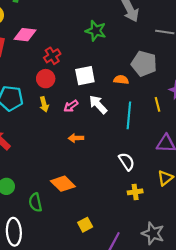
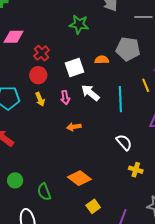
orange semicircle: (121, 80) -> (102, 60), moved
pink arrow: (71, 106) -> (65, 98), turned -56
orange diamond: (63, 184) -> (79, 178), moved
yellow cross: (135, 192) -> (136, 170), turned 32

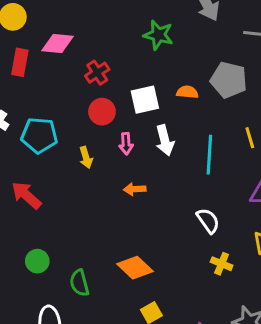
red circle: (38, 75) -> (102, 112), moved
white arrow: (90, 93) -> (165, 140), turned -150
yellow arrow: (40, 99) -> (86, 157), moved

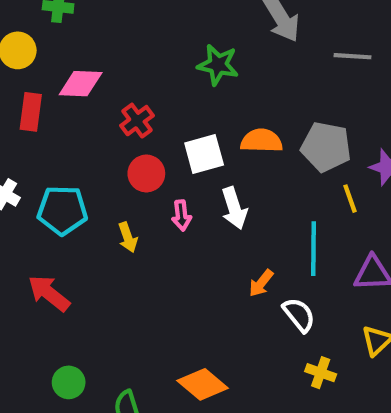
gray pentagon: (229, 80) -> (326, 147), moved
orange semicircle: (187, 92) -> (261, 141), size x1.4
cyan line: (209, 155) -> (313, 249), moved
orange arrow: (135, 189) -> (261, 283), moved, turned -45

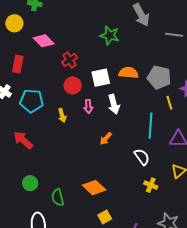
pink diamond: (81, 84) -> (44, 41), turned 40
red rectangle: (31, 112) -> (18, 64), moved
orange arrow: (261, 283) -> (106, 139), moved

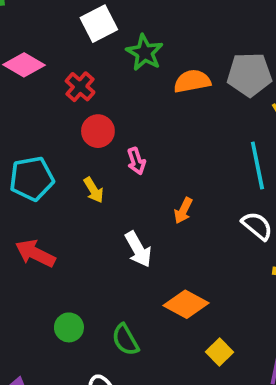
green star: (110, 35) -> (145, 53), moved, turned 30
white square: (101, 78) -> (99, 24), moved
white arrow: (114, 104) -> (138, 249), moved

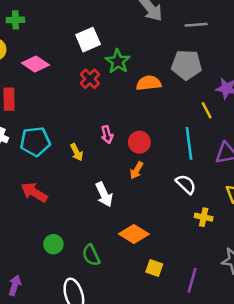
gray pentagon: (250, 75) -> (187, 65), moved
red cross: (80, 87) -> (90, 79), moved
red circle: (98, 131) -> (139, 142), moved
yellow square: (219, 352) -> (154, 268), turned -30

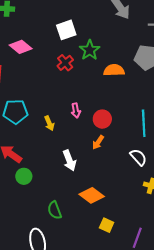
green circle: (53, 244) -> (24, 176), moved

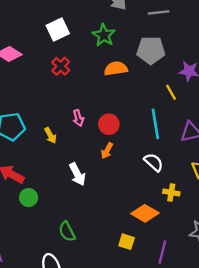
green star: (90, 50) -> (104, 35), moved
orange diamond: (92, 195) -> (145, 213), moved

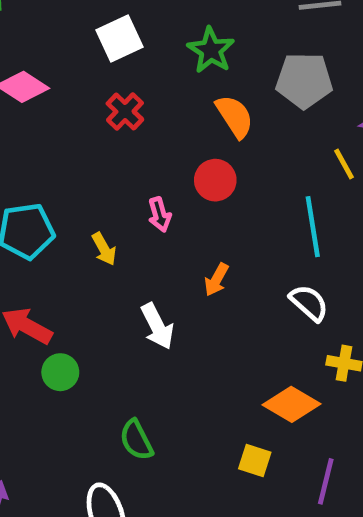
orange semicircle: (116, 68) -> (235, 116), turned 65
red circle: (109, 124) -> (215, 180), moved

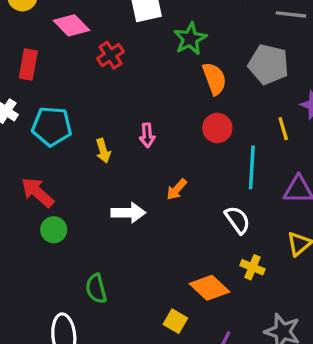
green star: (211, 50) -> (190, 39), moved
red cross: (125, 112) -> (110, 55), moved
red circle: (215, 180) -> (217, 128), moved
white arrow: (157, 326) -> (128, 213), turned -76

